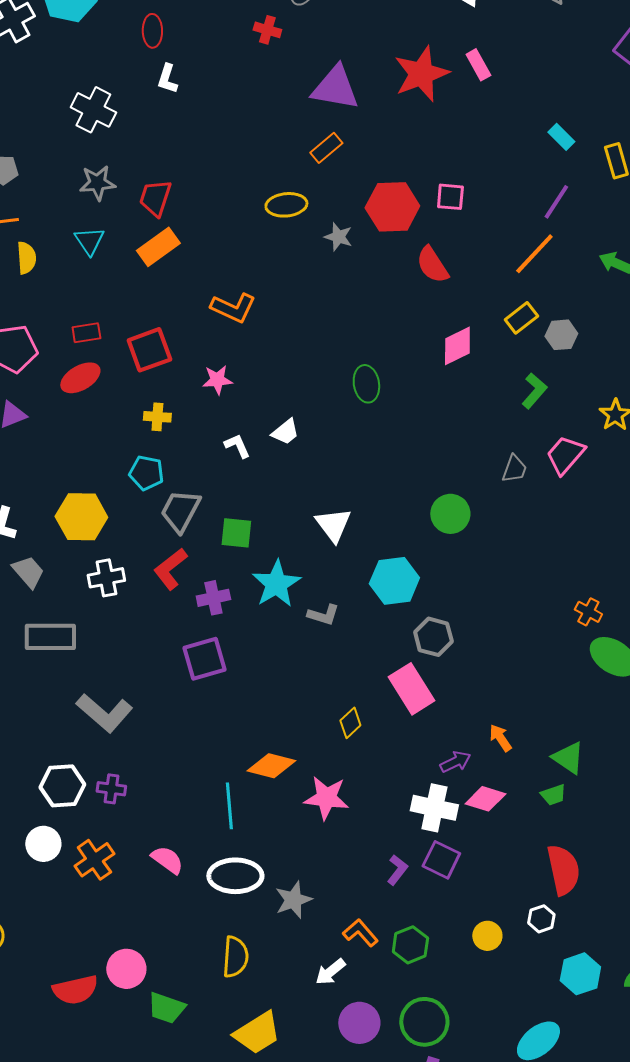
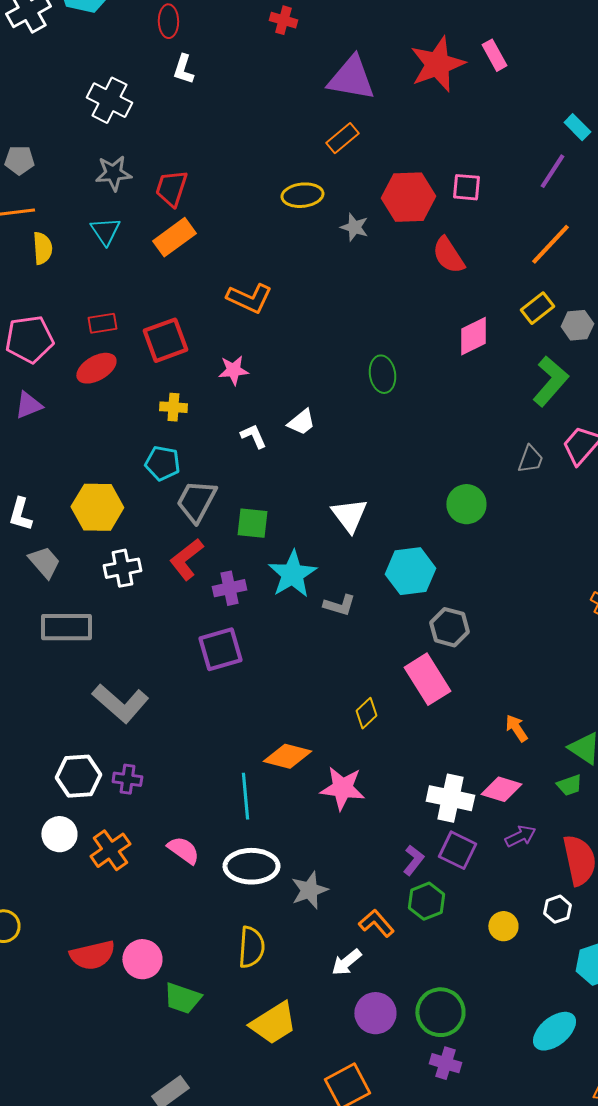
purple line: (556, 202) -> (552, 171), moved
green L-shape: (534, 391) -> (550, 381), size x1.4
purple arrow: (455, 762) -> (520, 836), moved
green hexagon: (410, 945) -> (426, 901), moved
red semicircle: (75, 990) -> (92, 955), moved

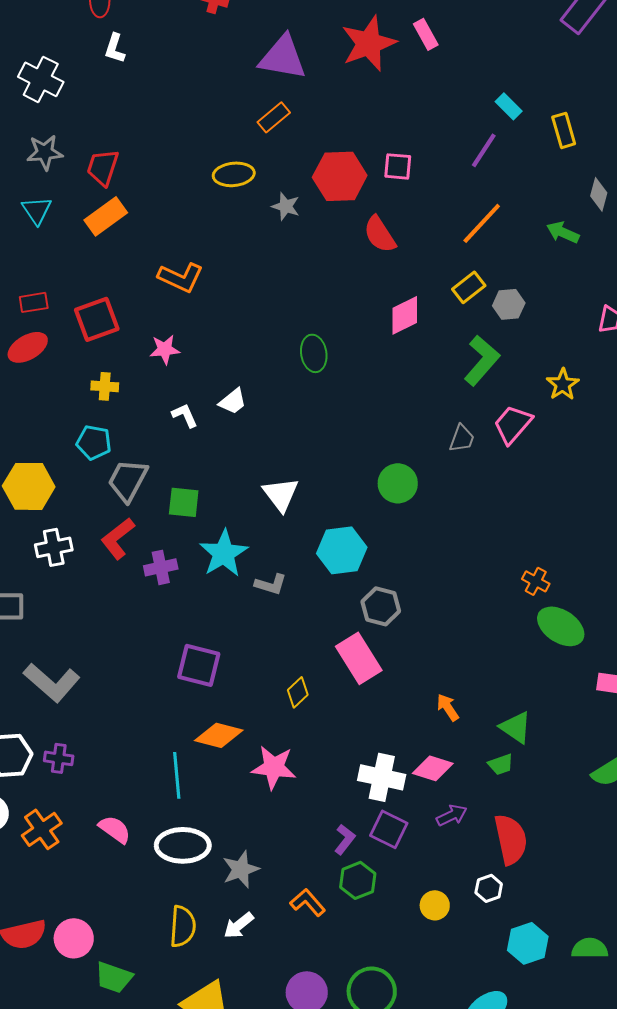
purple square: (220, 649) -> (199, 665), moved, turned 30
white arrow: (346, 962) -> (239, 925), moved

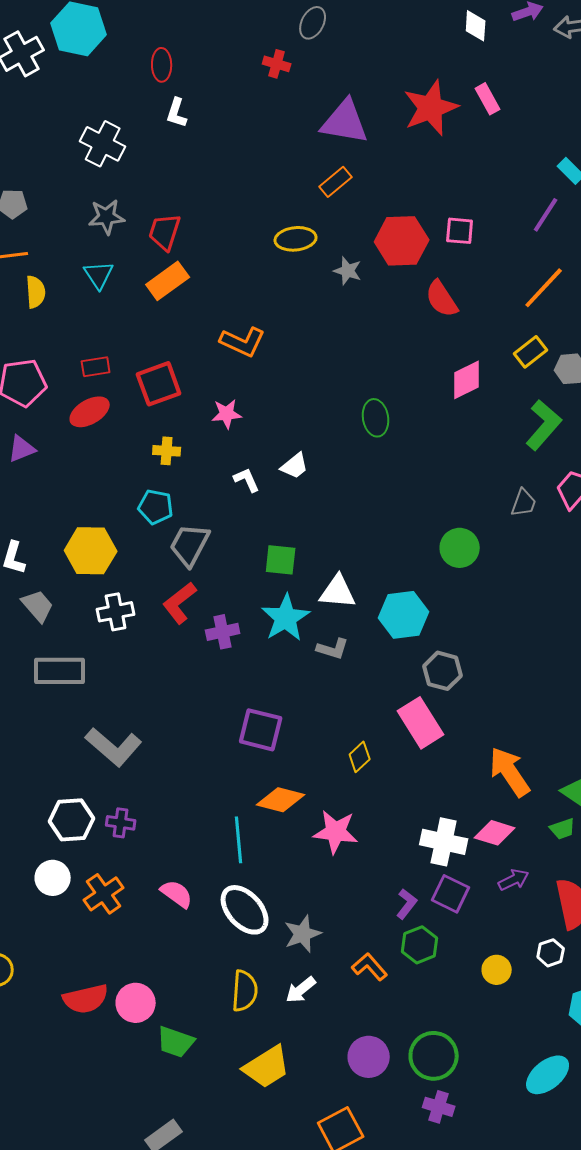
white triangle: (281, 494) -> (338, 592), moved, turned -48
green square: (184, 502) -> (281, 560), moved
orange arrow: (448, 707) -> (510, 772), size x1.8
white ellipse: (183, 845) -> (245, 910), turned 48

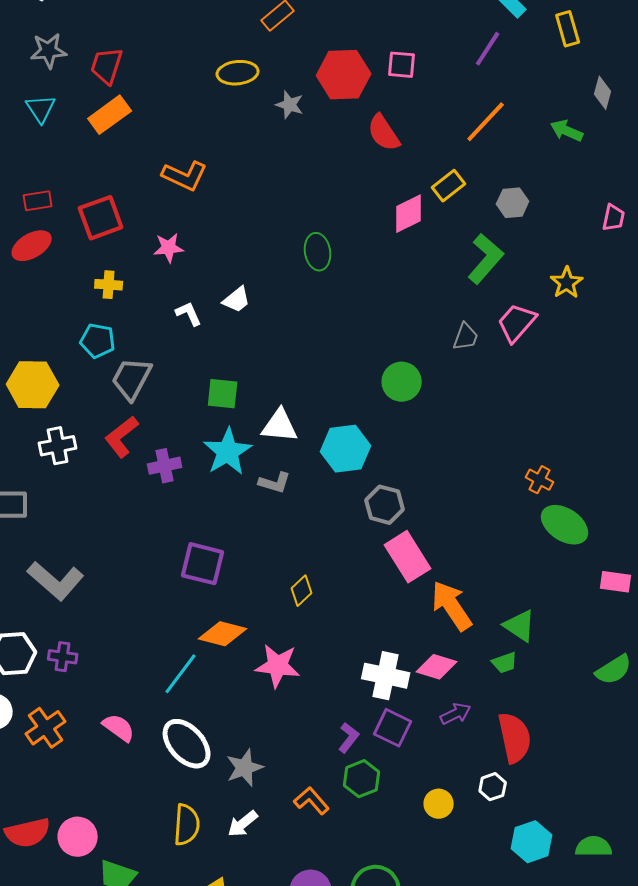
yellow rectangle: (531, 352) -> (449, 186), moved
pink rectangle: (421, 723) -> (408, 557), moved
cyan line: (239, 840) -> (181, 674), turned 42

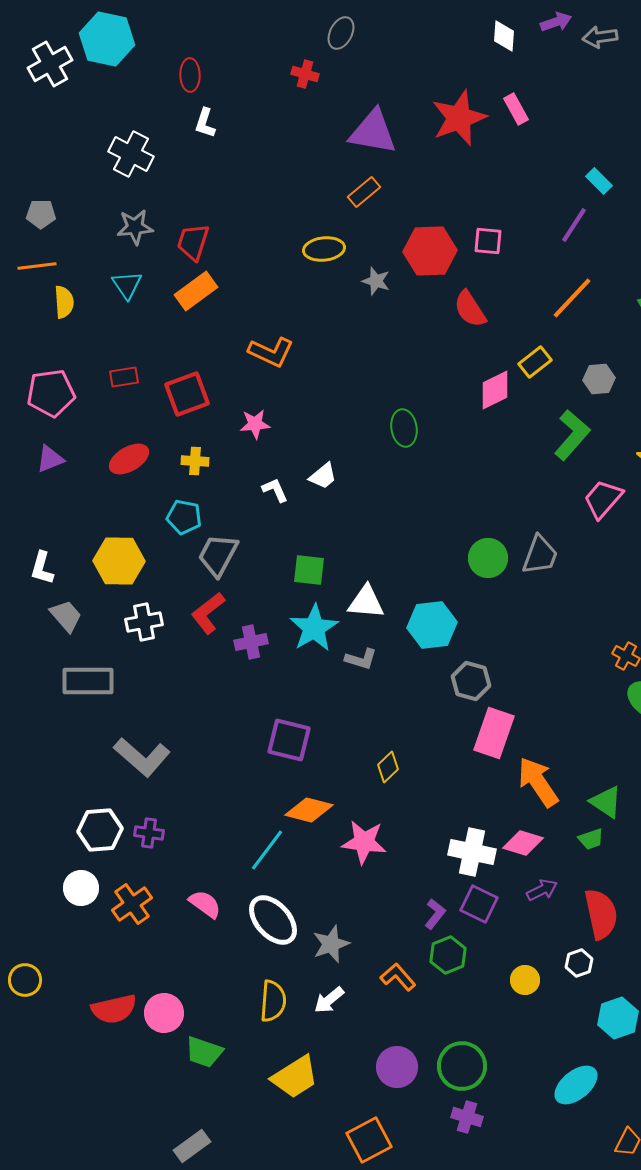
red ellipse: (32, 246) -> (129, 459), moved
gray trapezoid: (466, 337) -> (540, 555), moved, size x1.4
pink rectangle: (408, 557) -> (494, 733), turned 51

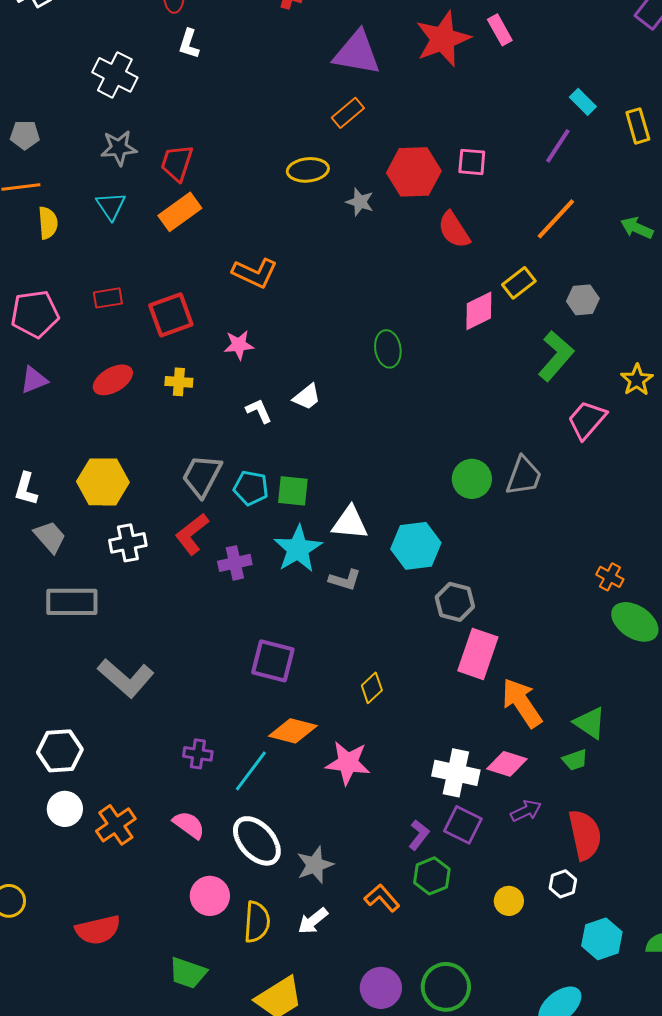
cyan pentagon: (184, 517) -> (251, 488), moved
white hexagon: (100, 830) -> (60, 751), moved
purple cross: (149, 833) -> (198, 754), moved
pink circle: (164, 1013) -> (210, 896), moved

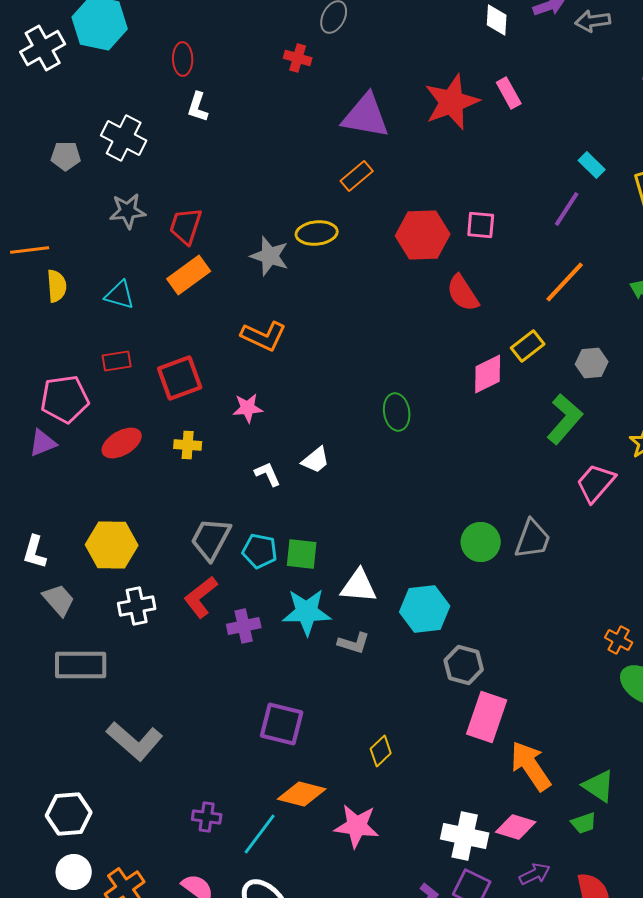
gray pentagon: (25, 135) -> (66, 156), moved
gray star: (360, 202) -> (270, 256), moved, size x1.4
cyan triangle: (111, 206) -> (120, 295), moved, turned -40
pink pentagon: (35, 314) -> (65, 399), moved
cyan star: (298, 549) -> (307, 612), turned 30

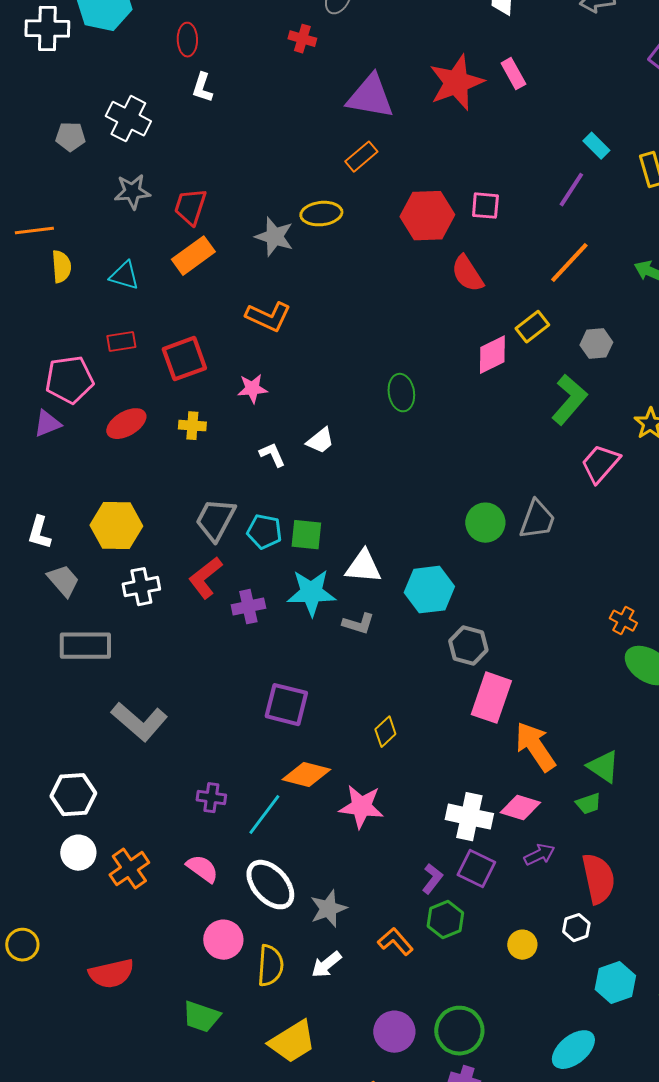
white cross: (43, 48) -> (47, 29), turned 30

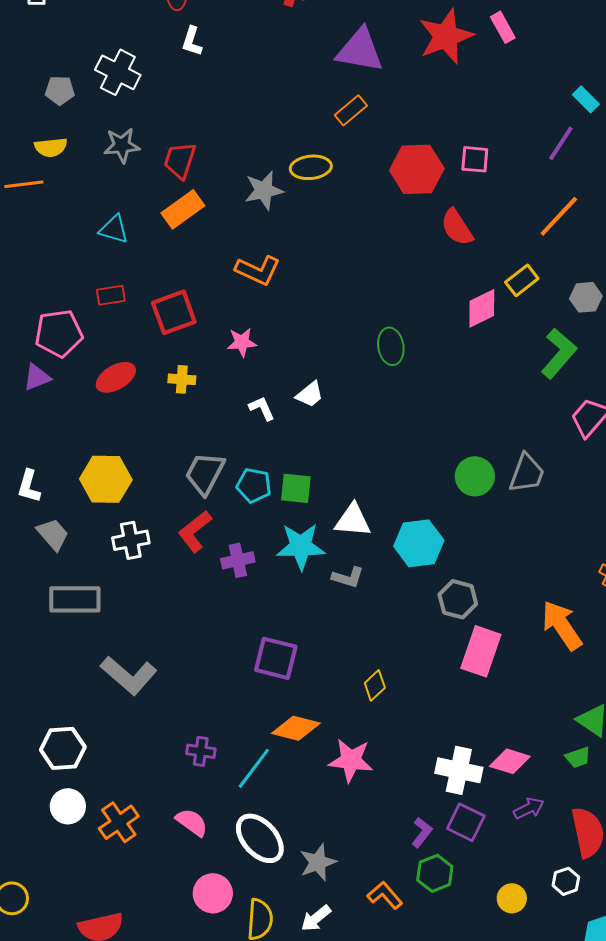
gray star: (274, 237) -> (264, 190), turned -30
yellow semicircle: (61, 267) -> (51, 147), moved, turned 88
orange arrow: (535, 747) -> (562, 625), moved

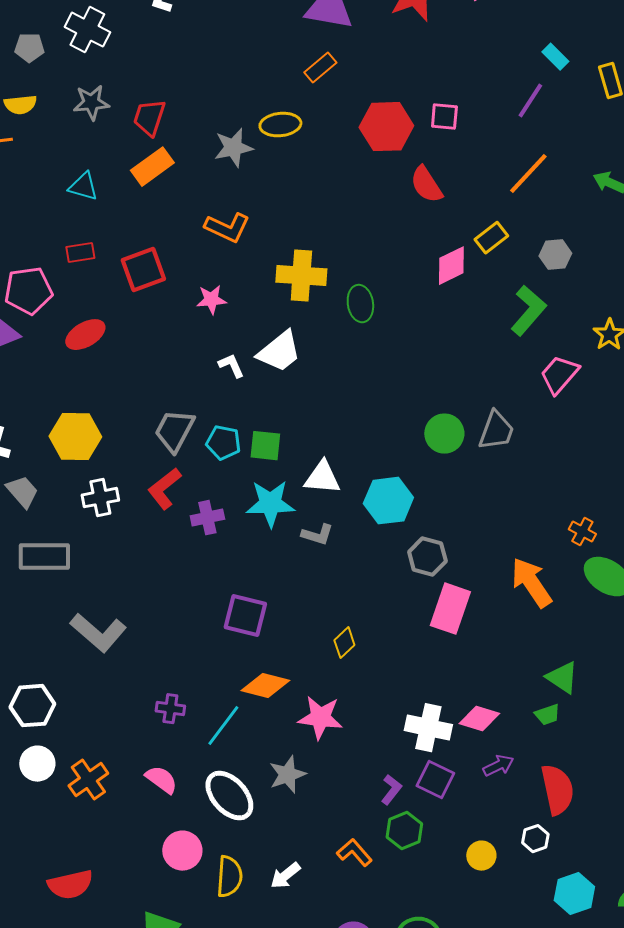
yellow cross: (182, 379) -> (301, 276), moved, size x1.8
white trapezoid: (310, 394) -> (279, 352), size x1.6
gray star: (318, 862) -> (287, 775), moved

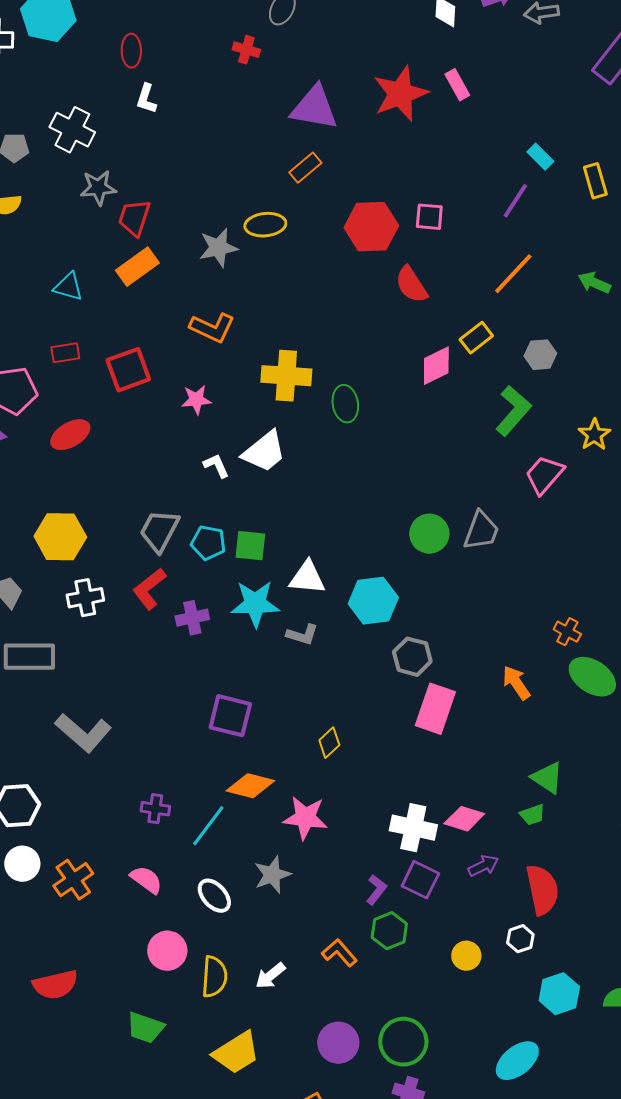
gray star: (91, 103) -> (98, 188), moved
orange arrow: (531, 583) -> (516, 683), size x0.7
white ellipse: (229, 796) -> (214, 896), size x0.7

